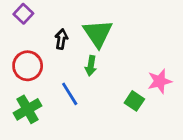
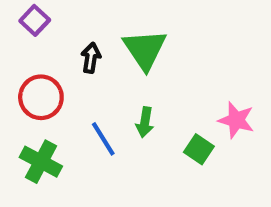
green arrow: (91, 66) -> (145, 122), moved
pink star: (160, 81) -> (236, 120), turned 30
green cross: (28, 109) -> (41, 162), turned -32

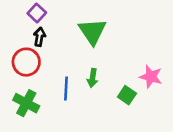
purple square: (35, 20) -> (37, 13), moved
black arrow: (91, 58) -> (39, 37), moved
blue line: (103, 139) -> (66, 89), turned 35

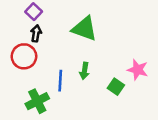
green triangle: (92, 32) -> (84, 29), turned -36
green cross: (26, 103) -> (37, 101), moved, turned 35

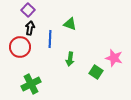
green triangle: (84, 29) -> (70, 24), size x0.6
blue line: (60, 81) -> (50, 39), moved

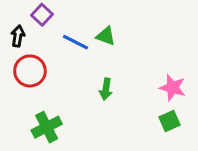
black arrow: (30, 28) -> (18, 36), moved
blue line: (50, 39) -> (75, 42), moved, turned -66
green square: (96, 72) -> (170, 121), moved, turned 32

